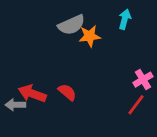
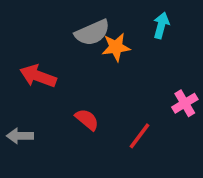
red arrow: (32, 94) -> (38, 76), moved
red line: (136, 105) -> (139, 136), moved

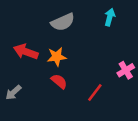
orange star: (116, 47) -> (57, 57), moved
gray arrow: (20, 136) -> (13, 92), turned -42

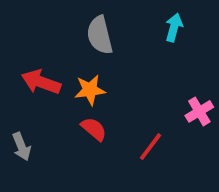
gray semicircle: (63, 22) -> (100, 35), turned 100
gray arrow: (13, 92) -> (21, 147), turned -70

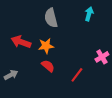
gray arrow: (21, 147) -> (11, 75), turned -96

